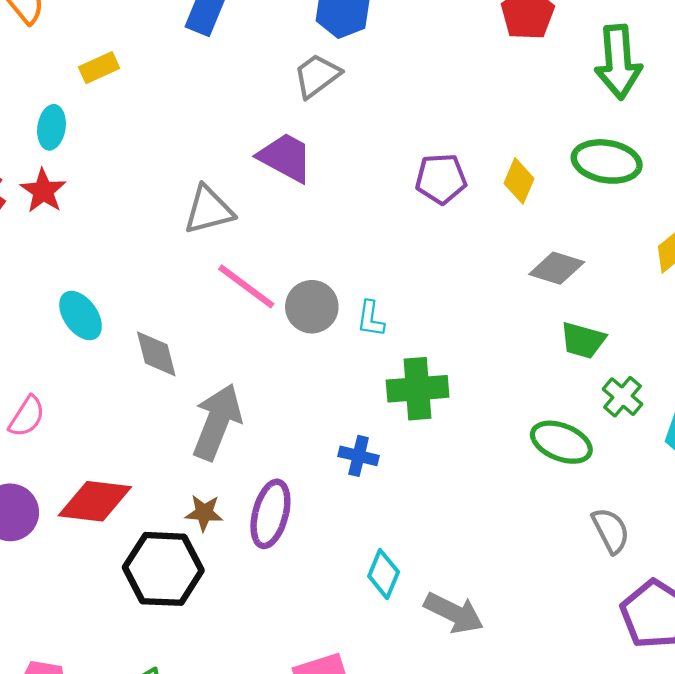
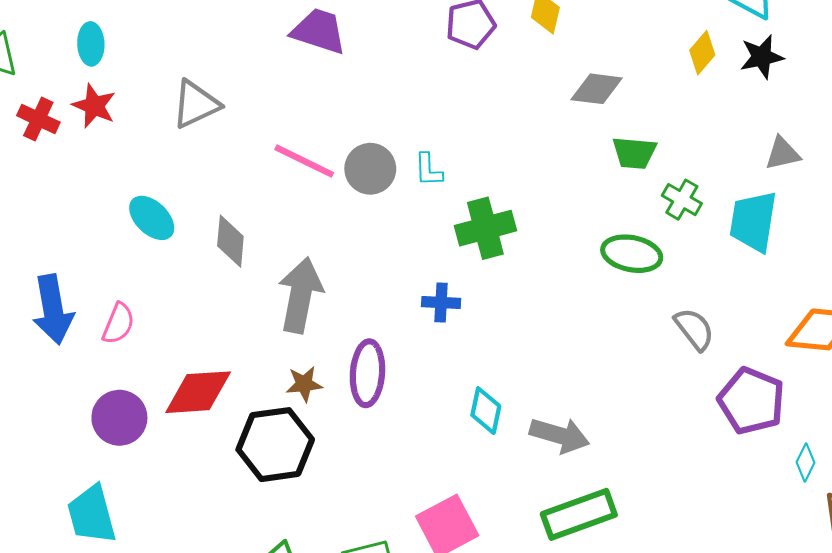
gray triangle: (209, 210) -> (196, 104), moved
gray diamond: (156, 354) -> (230, 241), turned 30

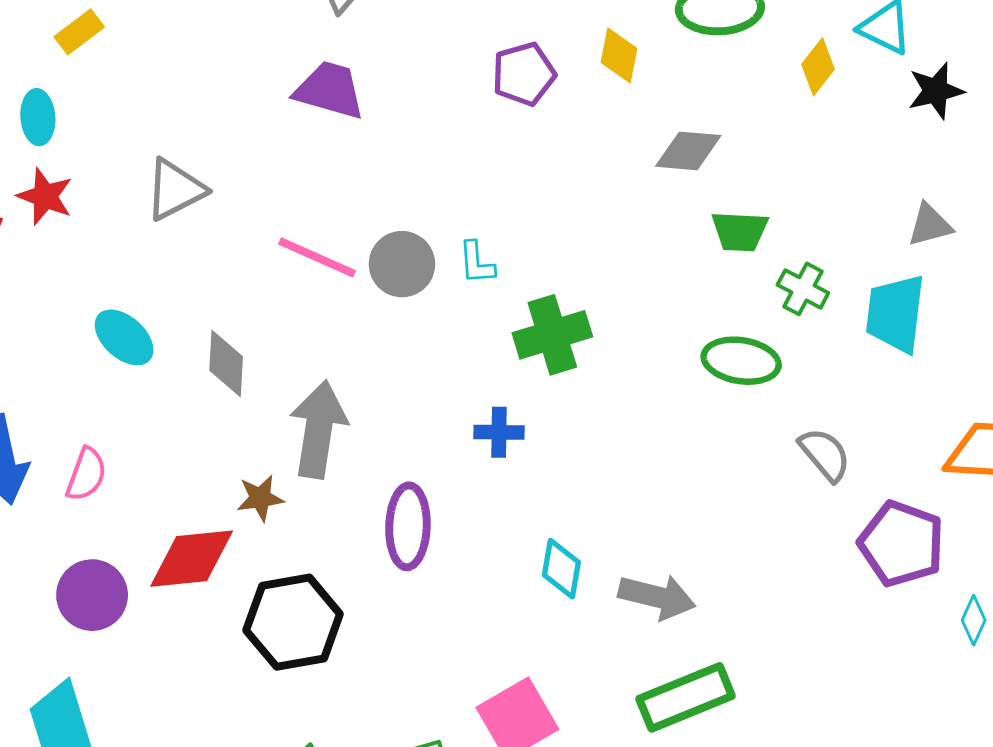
yellow diamond: (702, 53) -> (818, 67), moved
black star: (762, 57) -> (936, 91), moved
brown star: (304, 384) -> (260, 498), moved

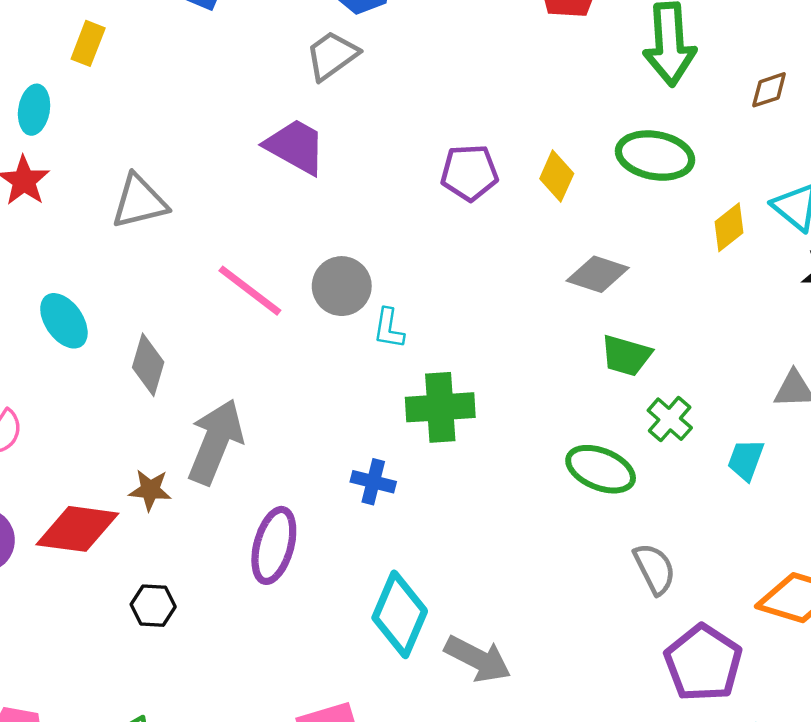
yellow rectangle: (79, 32) -> (88, 43), turned -45
gray circle: (402, 264) -> (342, 286), moved
cyan trapezoid: (895, 313) -> (746, 460), size x0.6
cyan diamond: (561, 569) -> (400, 614), size x1.5
black hexagon: (293, 622) -> (153, 606), size x0.5

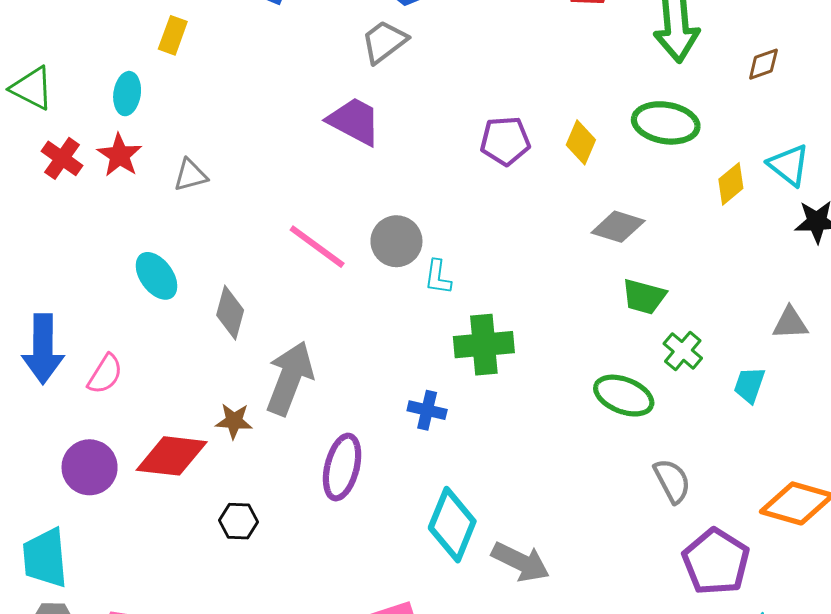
gray triangle: (139, 202) -> (190, 175), moved, size x0.7

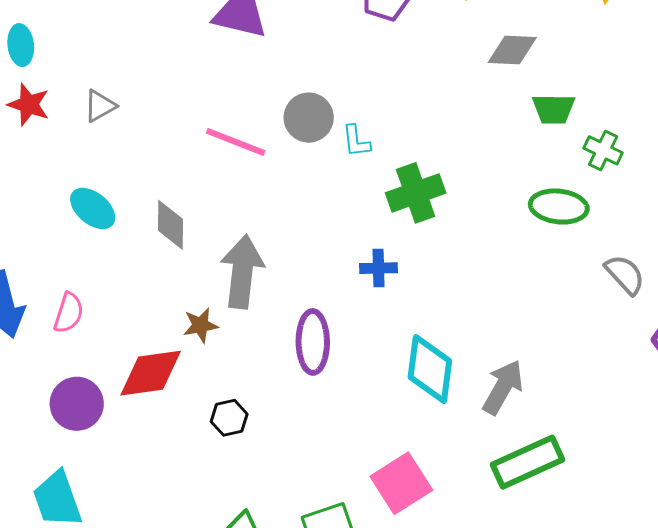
gray arrow: (521, 562) -> (503, 387), turned -72

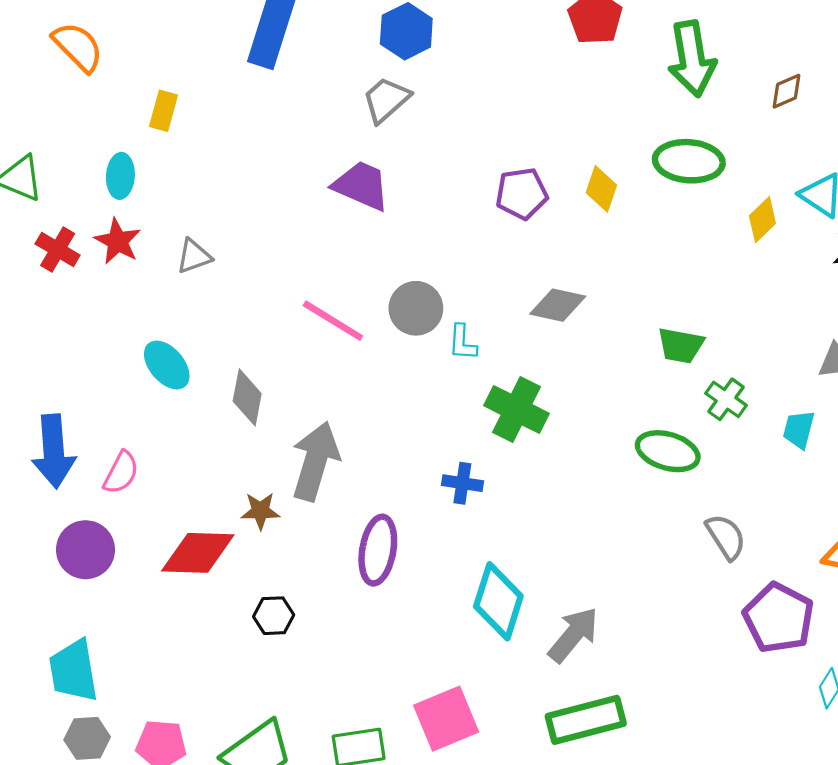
gray diamond: (512, 50) -> (558, 305), moved
green cross: (416, 193) -> (516, 410), turned 36
purple circle: (77, 404) -> (86, 550), moved

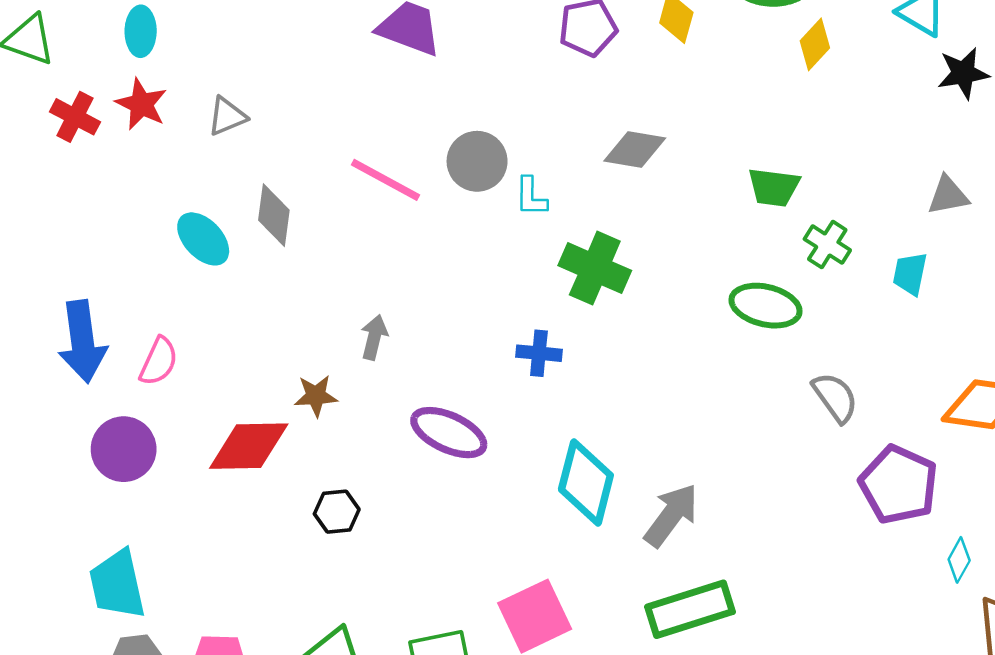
yellow diamond: (762, 220) -> (815, 44), moved
gray diamond: (247, 397) -> (274, 215), moved
gray arrow: (315, 461) -> (374, 337), size x0.5
purple ellipse: (378, 550) -> (449, 433), turned -72

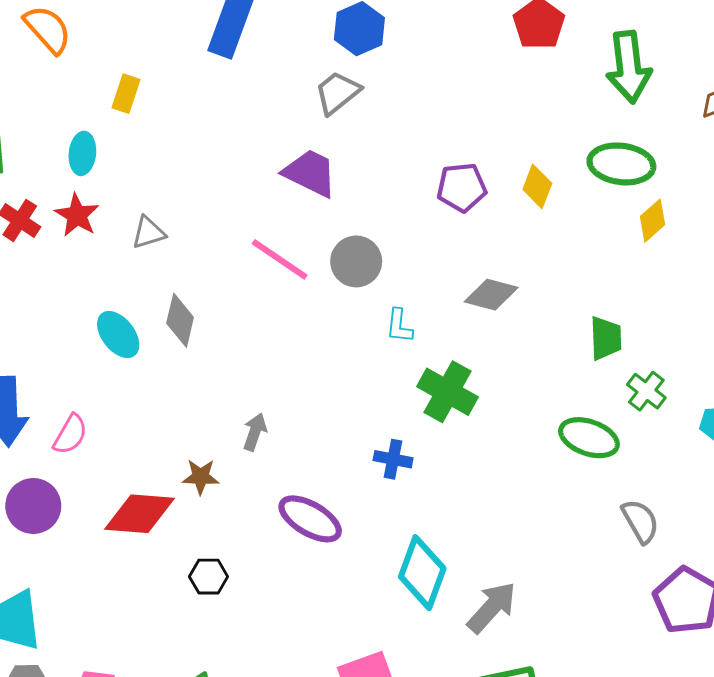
gray circle: (477, 161) -> (356, 261), moved
pink line: (385, 180) -> (280, 259), moved
green trapezoid: (774, 187) -> (606, 338), turned -105

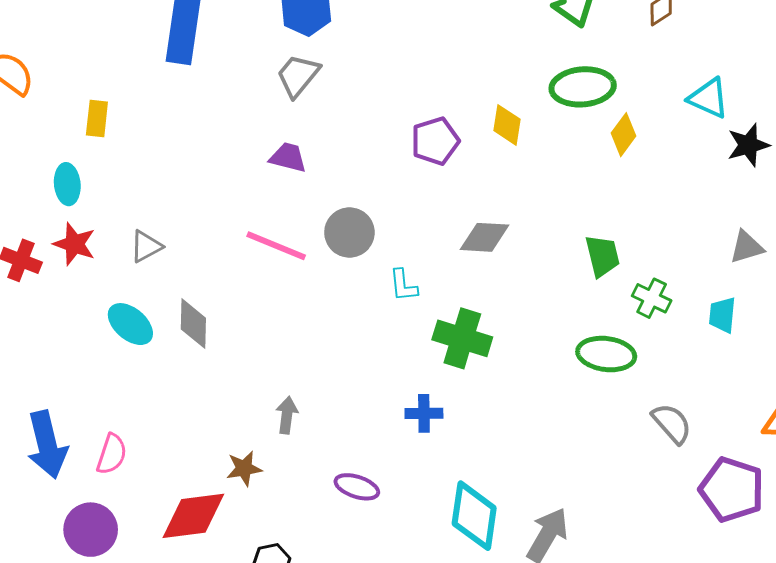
purple trapezoid: (310, 173) -> (288, 157), size x0.7
cyan ellipse: (118, 335) -> (130, 324), moved
purple ellipse: (310, 519) -> (357, 487), size x0.7

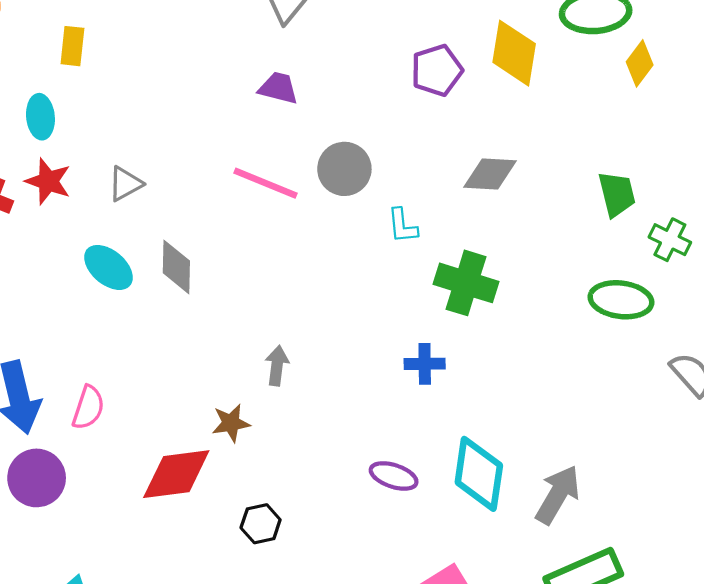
yellow diamond: (507, 125) -> (514, 53), size x1.5
purple ellipse: (357, 487) -> (394, 476), moved
purple circle: (91, 530) -> (37, 478), moved

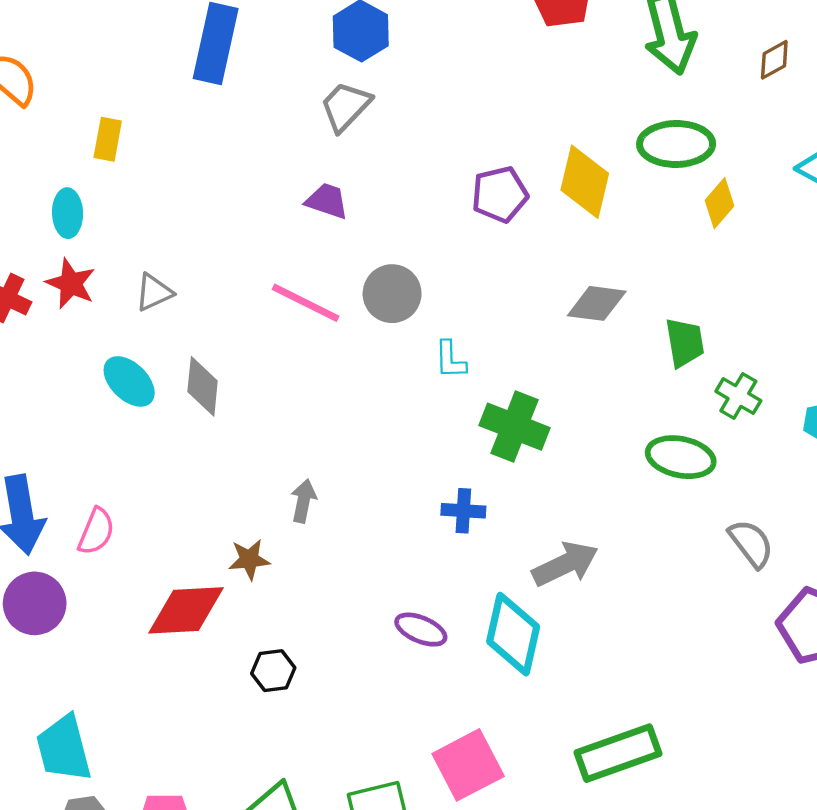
gray diamond: (490, 174) -> (597, 303), moved
gray arrow: (558, 495) -> (565, 564), moved, turned 30

